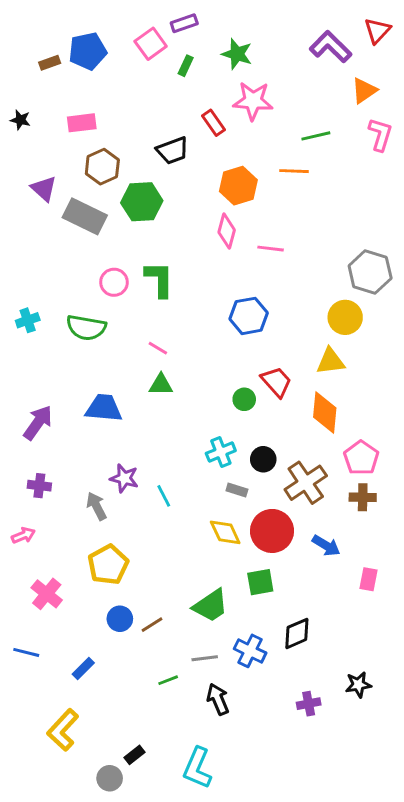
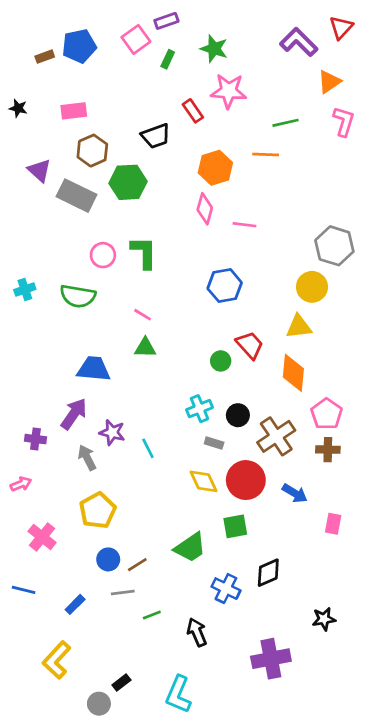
purple arrow: (38, 423) -> (74, 414), moved
gray line: (205, 658) -> (123, 593), moved
purple cross: (309, 704) -> (271, 659), moved, size x1.8

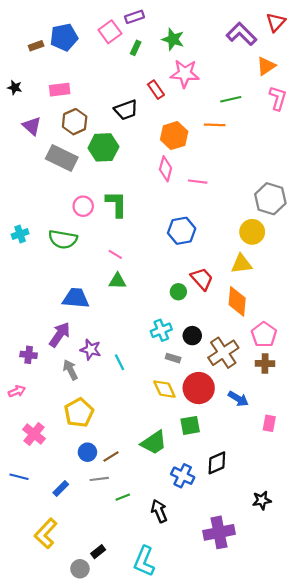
purple triangle: (39, 170) -> (32, 126), moved

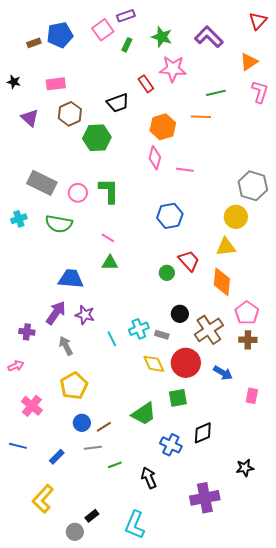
purple L-shape: (241, 34) -> (209, 37), moved
gray rectangle: (62, 158) -> (42, 183), moved
cyan cross: (161, 330) -> (139, 329), moved
purple star: (91, 350) -> (85, 315), moved

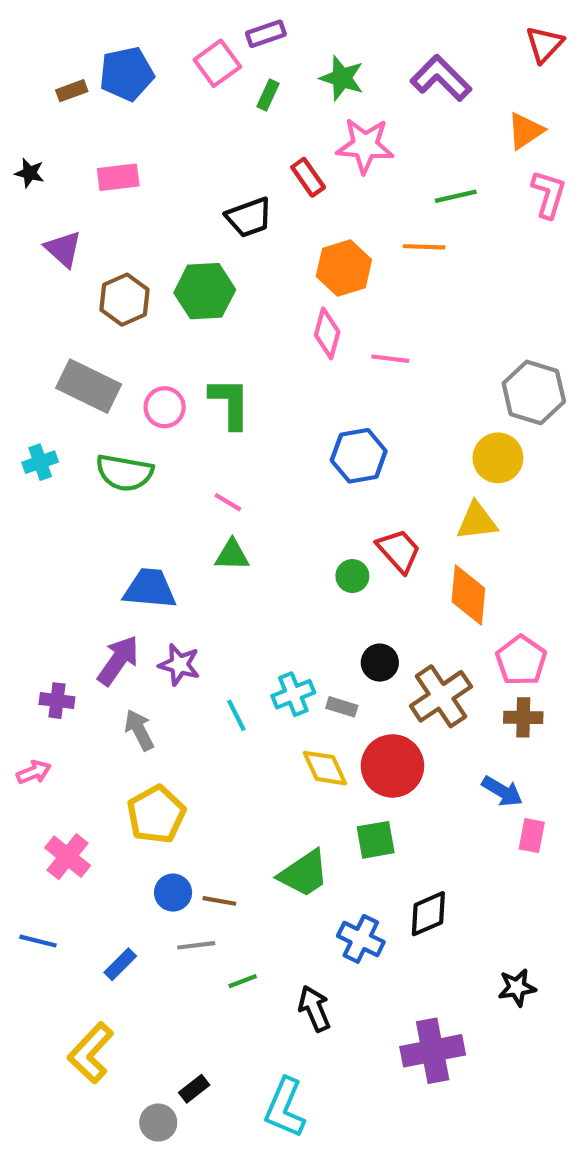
brown hexagon: (70, 114) -> (124, 300), moved
blue arrow: (223, 373) -> (502, 791), moved
brown line: (104, 427) -> (219, 901), turned 42

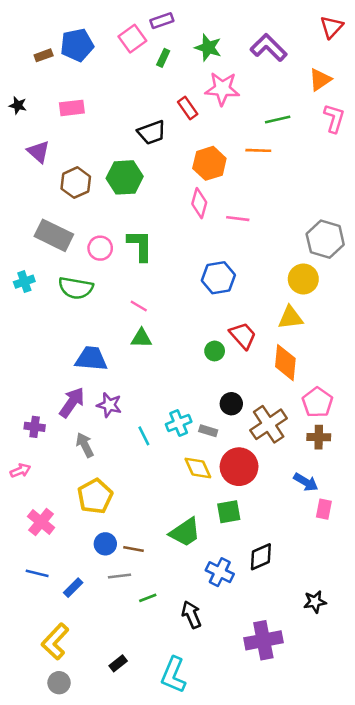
blue line: (38, 941) -> (37, 573), moved
gray circle: (158, 1123) -> (59, 683), moved

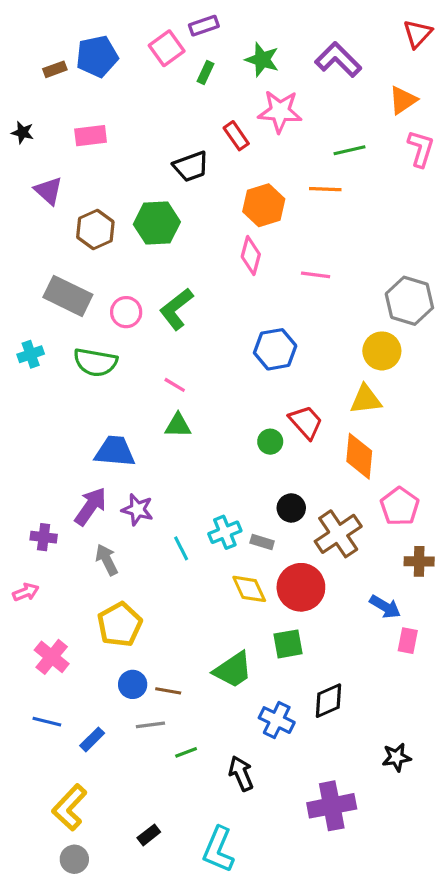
pink line: (238, 219) -> (316, 275), moved
green L-shape: (140, 246) -> (176, 309), turned -128
brown cross: (319, 437) -> (419, 561), moved

